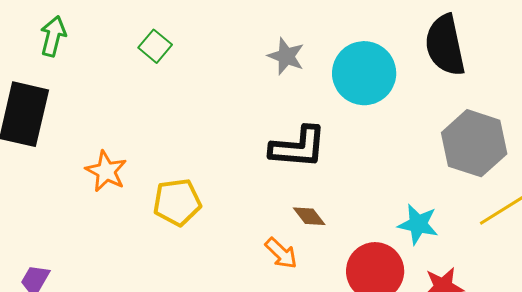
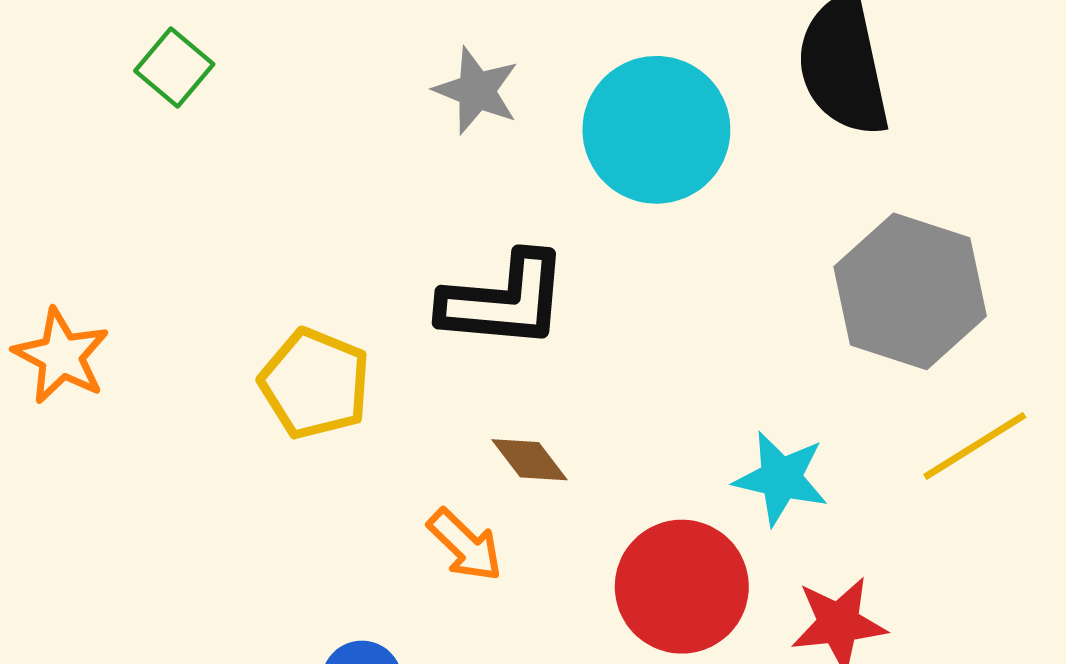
yellow pentagon: (177, 202) -> (315, 384), moved, turned 30

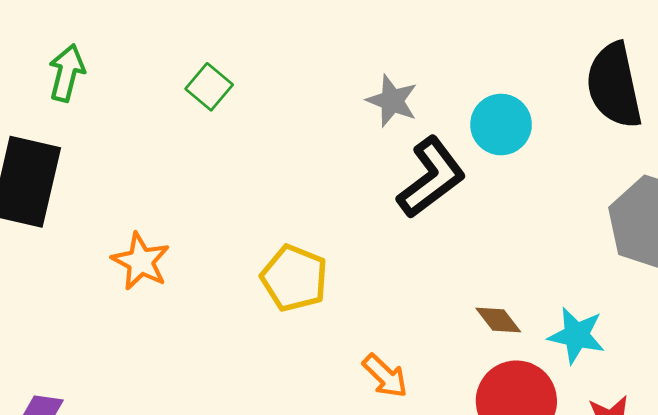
cyan circle: (656, 130) -> (501, 125), size x0.7
black L-shape: (504, 301) -> (431, 178), moved, turned -42
brown diamond: (530, 460) -> (498, 320), moved

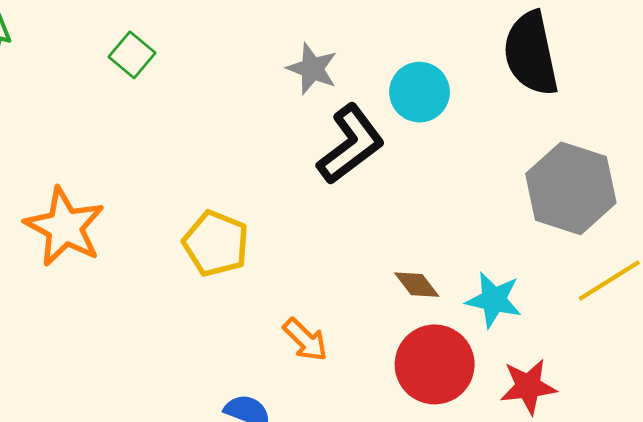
orange star: (141, 261) -> (65, 227), size x1.4

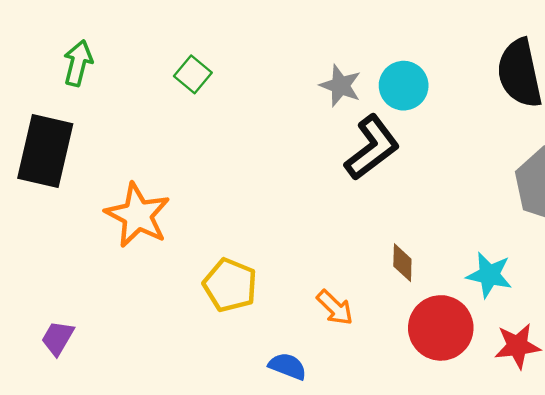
cyan circle: (419, 92) -> (404, 86), moved
yellow pentagon: (216, 243) -> (230, 285), moved
brown diamond: (417, 285) -> (402, 263), moved, turned 39

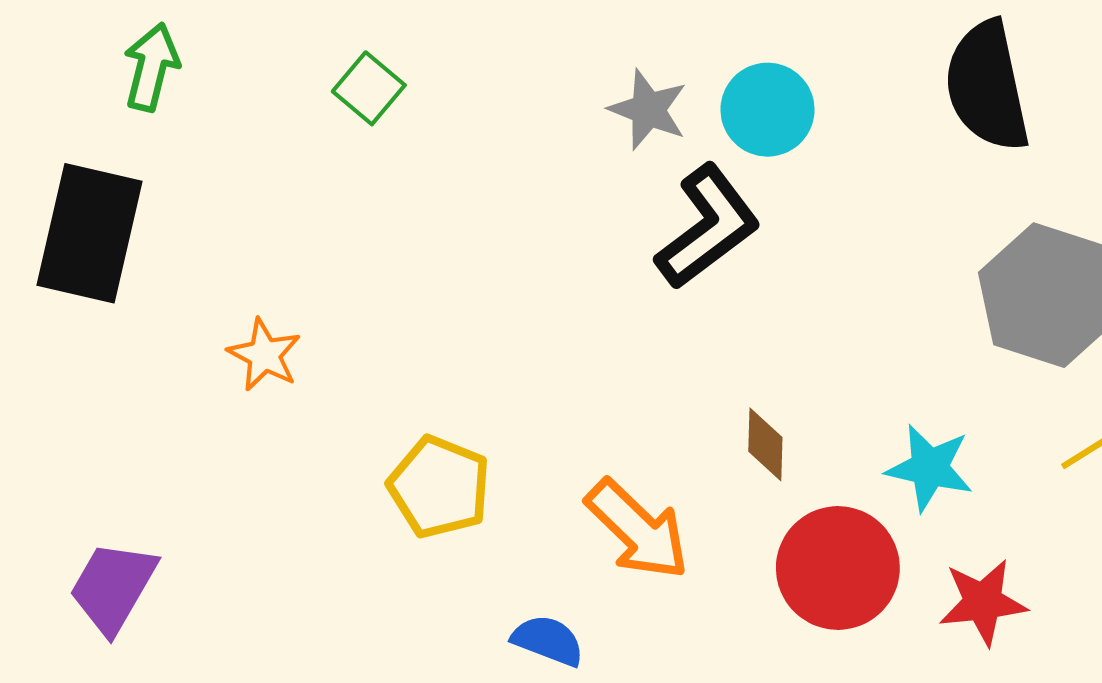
orange star: (138, 215) -> (264, 355), size x0.6
orange arrow: (335, 308) -> (637, 530), size x1.5
purple trapezoid: (58, 338) -> (113, 587), size x1.4

